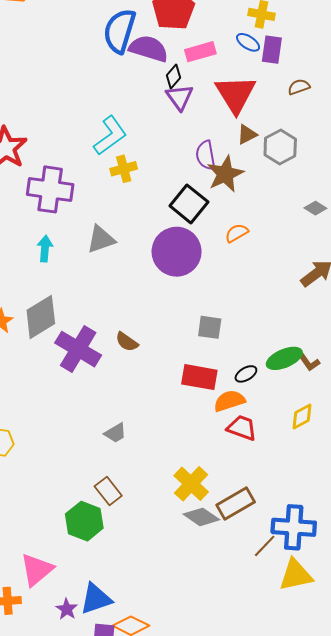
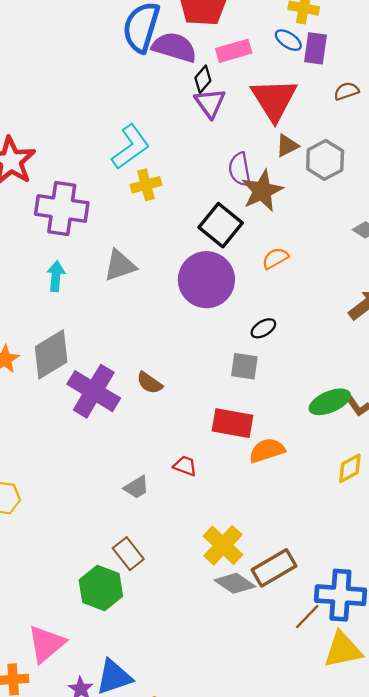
black ellipse: (246, 374) -> (263, 328), moved
red trapezoid: (242, 428) -> (185, 466), moved, size x0.7

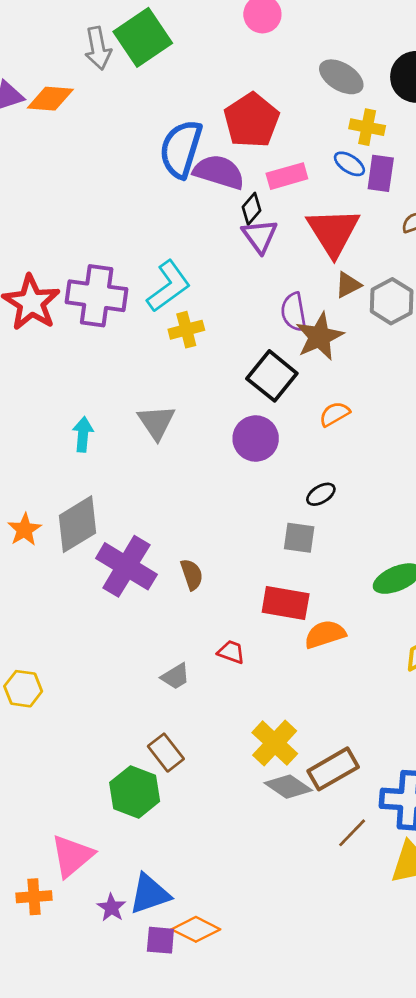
purple cross: (62, 209) -> (97, 296), moved
gray triangle: (120, 265) -> (156, 422), turned -45
purple circle: (206, 280) -> (256, 438), size x0.7
brown semicircle: (150, 383) -> (192, 574), moved, turned -144
brown line: (307, 617) -> (352, 833), moved

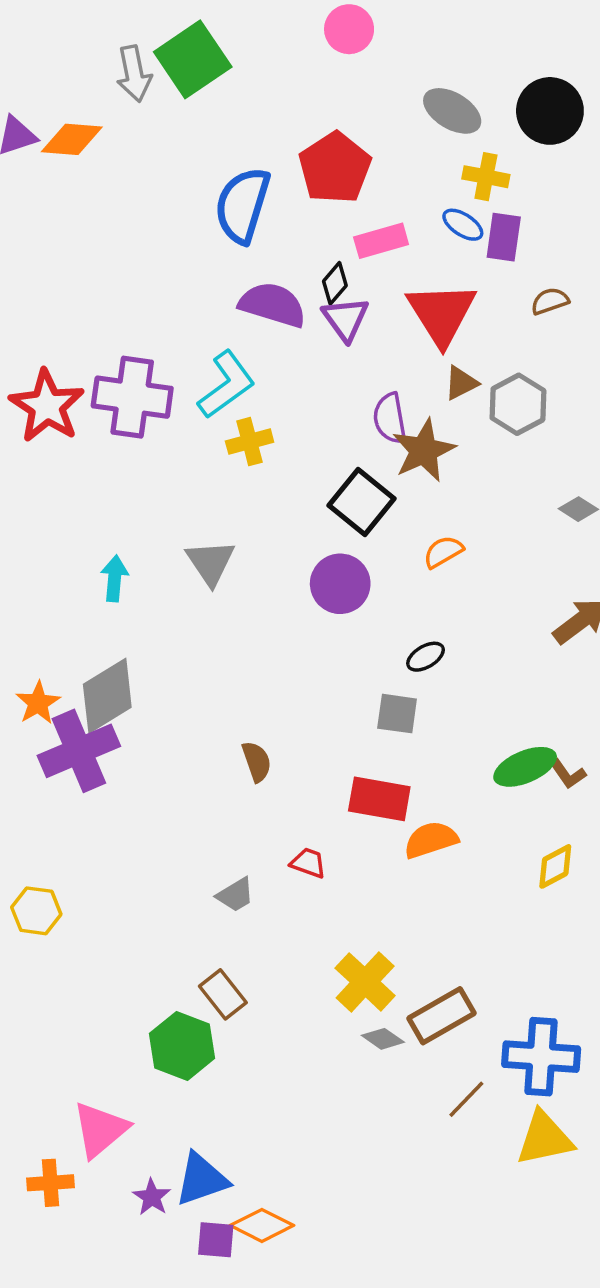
purple semicircle: (219, 172) -> (273, 305), moved
purple cross: (126, 566) -> (79, 751), moved, turned 36
gray diamond: (288, 787) -> (383, 1039), size x0.7

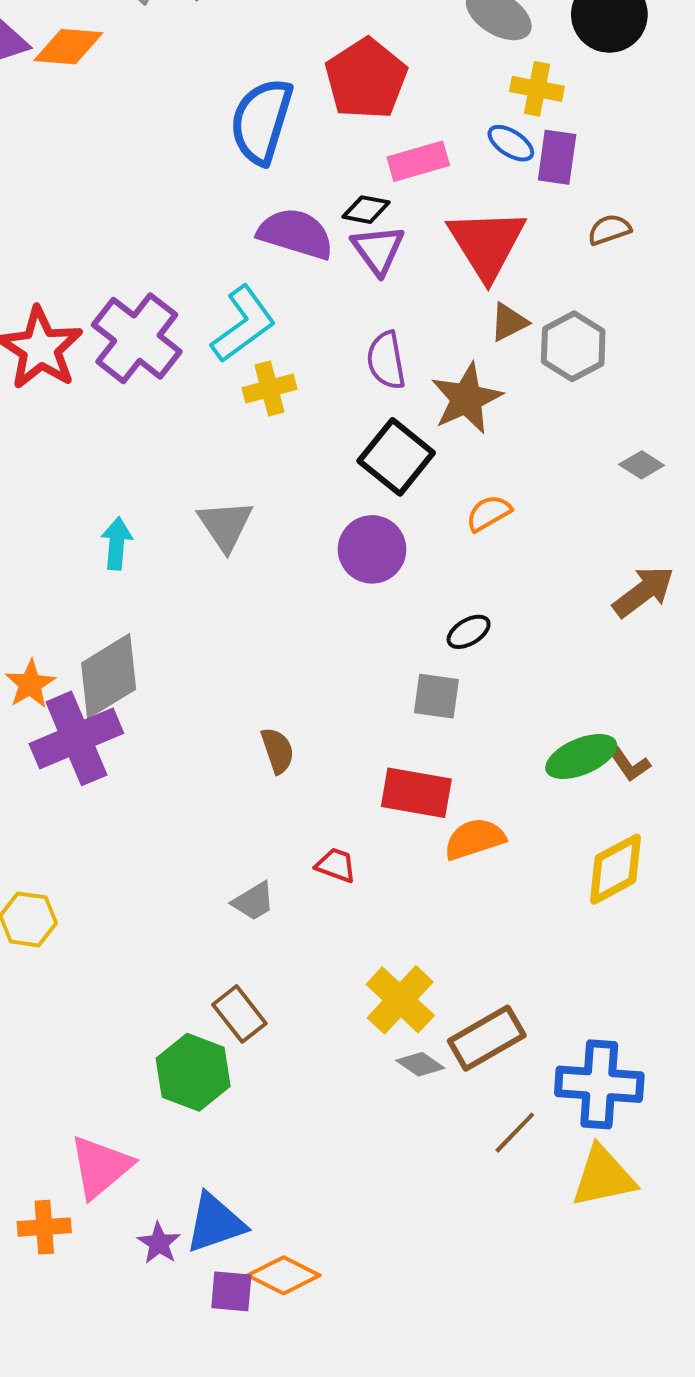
black diamond: (335, 283) -> (366, 210), turned 60
purple cross: (132, 397) -> (137, 338), turned 30
purple semicircle: (390, 418) -> (386, 360), moved
yellow diamond: (555, 866) -> (615, 869), size x1.4

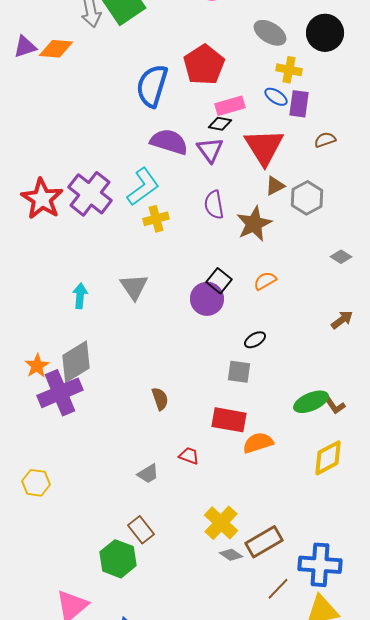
black diamond: (366, 210) -> (220, 124), moved
black square: (396, 457) -> (219, 281), moved, size x0.7
brown arrow: (644, 592) -> (342, 320), size x0.7

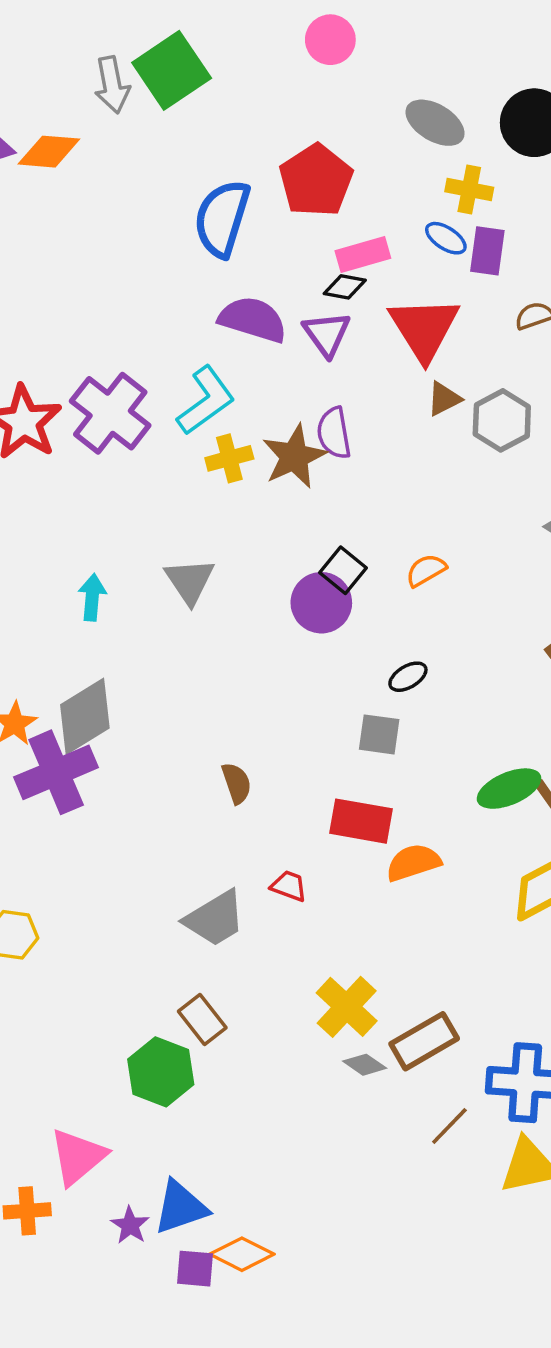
brown star: (254, 224) -> (294, 457), moved
gray trapezoid: (148, 474) -> (215, 918), size x1.6

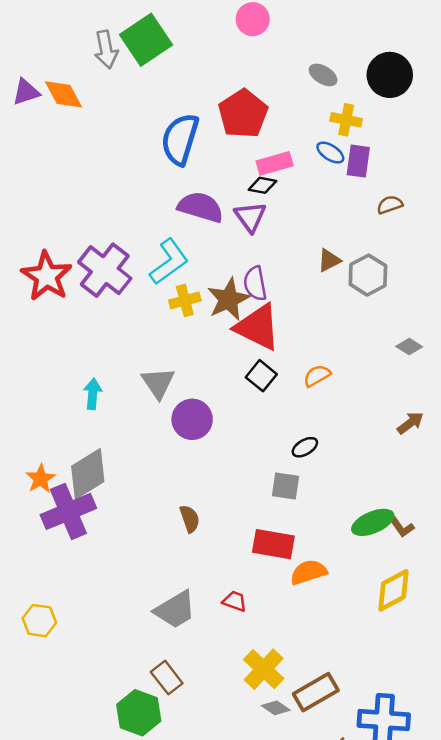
gray ellipse: (435, 123) -> (323, 75), size x0.7
orange diamond: (49, 152) -> (64, 94), turned 57
red triangle: (424, 328) -> (258, 327), moved, turned -32
purple circle: (321, 603) -> (192, 419), moved
red trapezoid: (289, 886) -> (235, 601), moved

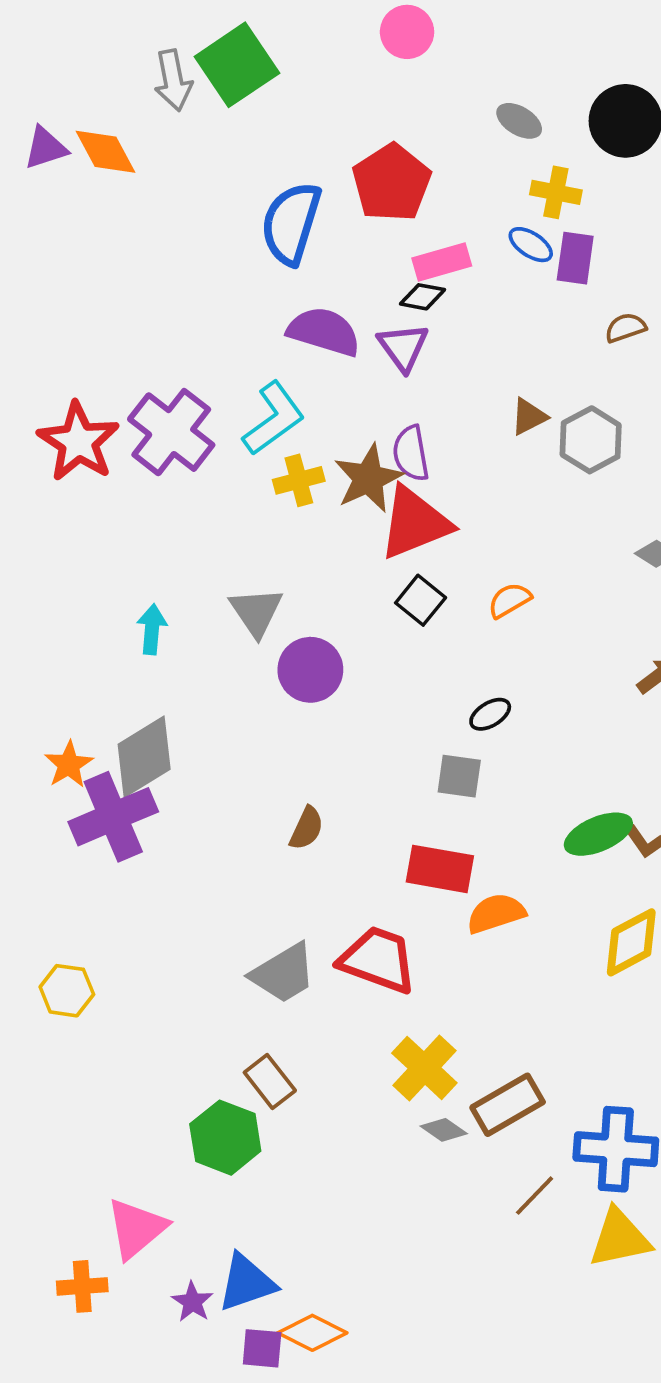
red triangle: (258, 327) -> (415, 523), turned -48
brown semicircle: (190, 519) -> (307, 828), turned 44
red trapezoid: (235, 601) -> (378, 960), size x2.0

